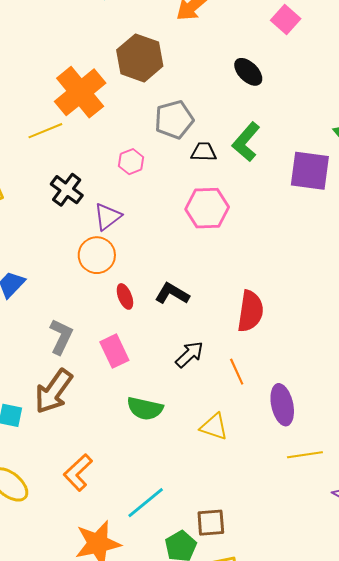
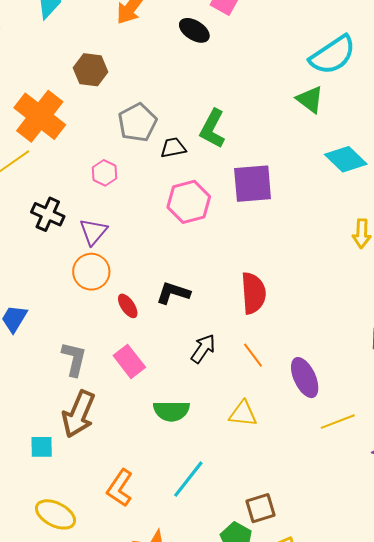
brown hexagon: (140, 58) -> (91, 70), size x0.7
black ellipse: (248, 72) -> (194, 30), moved
purple square: (310, 171) -> (253, 184), moved
cyan line: (146, 503) -> (188, 479), moved

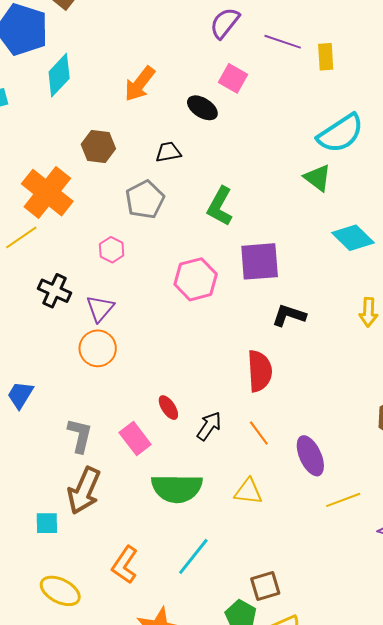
black trapezoid: (173, 148) -> (168, 152), moved
black L-shape: (173, 293) -> (289, 315), moved
red ellipse: (128, 306) -> (168, 408), moved
green semicircle: (171, 411) -> (177, 488), size x1.4

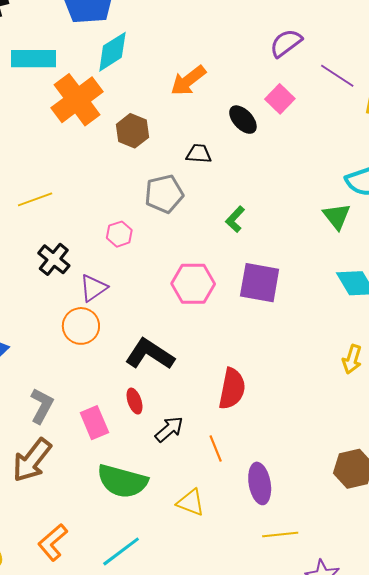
orange cross: (47, 193) -> (77, 100), moved
green L-shape: (220, 206) -> (235, 219), size x0.7
black L-shape: (289, 315) -> (150, 354), moved, size x1.4

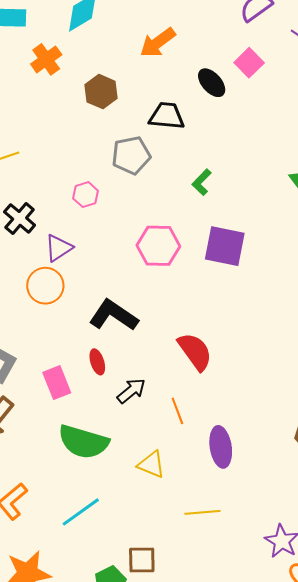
orange cross: (77, 100) -> (46, 59), size x0.6
black trapezoid: (199, 154) -> (167, 116), size x1.4
red semicircle: (232, 389) -> (195, 352), turned -48
yellow line: (280, 535) -> (202, 512), moved

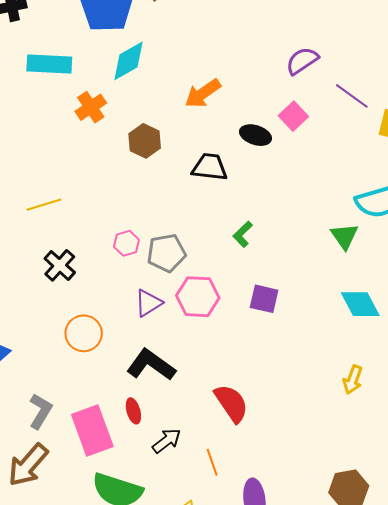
black ellipse: (212, 83) -> (255, 135), turned -32
gray pentagon: (131, 155) -> (166, 253), moved
purple square: (225, 246) -> (264, 299), size x0.7
purple triangle: (59, 248) -> (148, 303), moved
pink rectangle: (57, 383) -> (92, 430), size x1.5

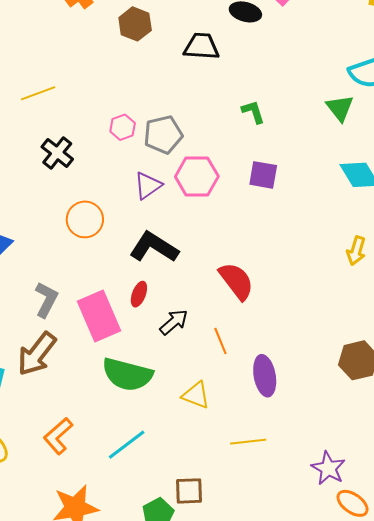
green L-shape: (243, 234) -> (253, 112), moved, turned 120
red ellipse: (133, 411) -> (139, 294), turned 40

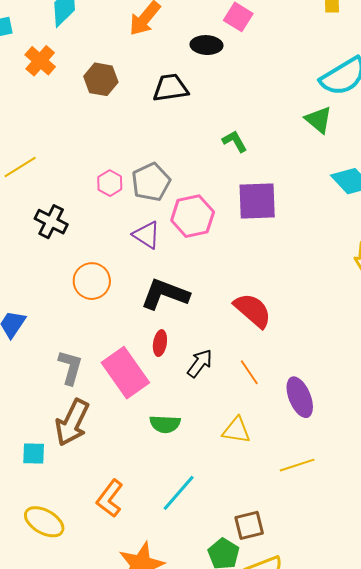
purple square: (263, 175) -> (257, 201), size x1.4
purple triangle: (148, 186) -> (146, 235), turned -40
green semicircle: (127, 374) -> (165, 424), size x0.6

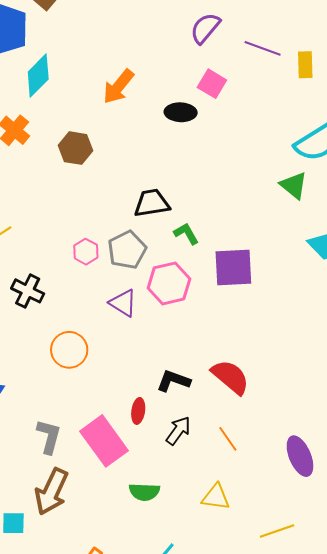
black trapezoid: (171, 88) -> (152, 203), moved
green L-shape: (235, 141) -> (186, 234), moved
black L-shape: (165, 294) -> (173, 381), moved, size x0.7
purple ellipse: (300, 397) -> (300, 456), moved

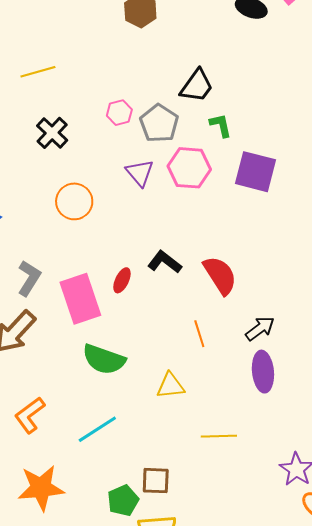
black trapezoid: (152, 203) -> (197, 86), turned 117
gray pentagon: (127, 250) -> (159, 123), turned -30
black arrow: (178, 431) -> (260, 329), moved
green semicircle: (144, 492) -> (104, 359), size x1.4
yellow triangle: (216, 497) -> (170, 386), turned -32

